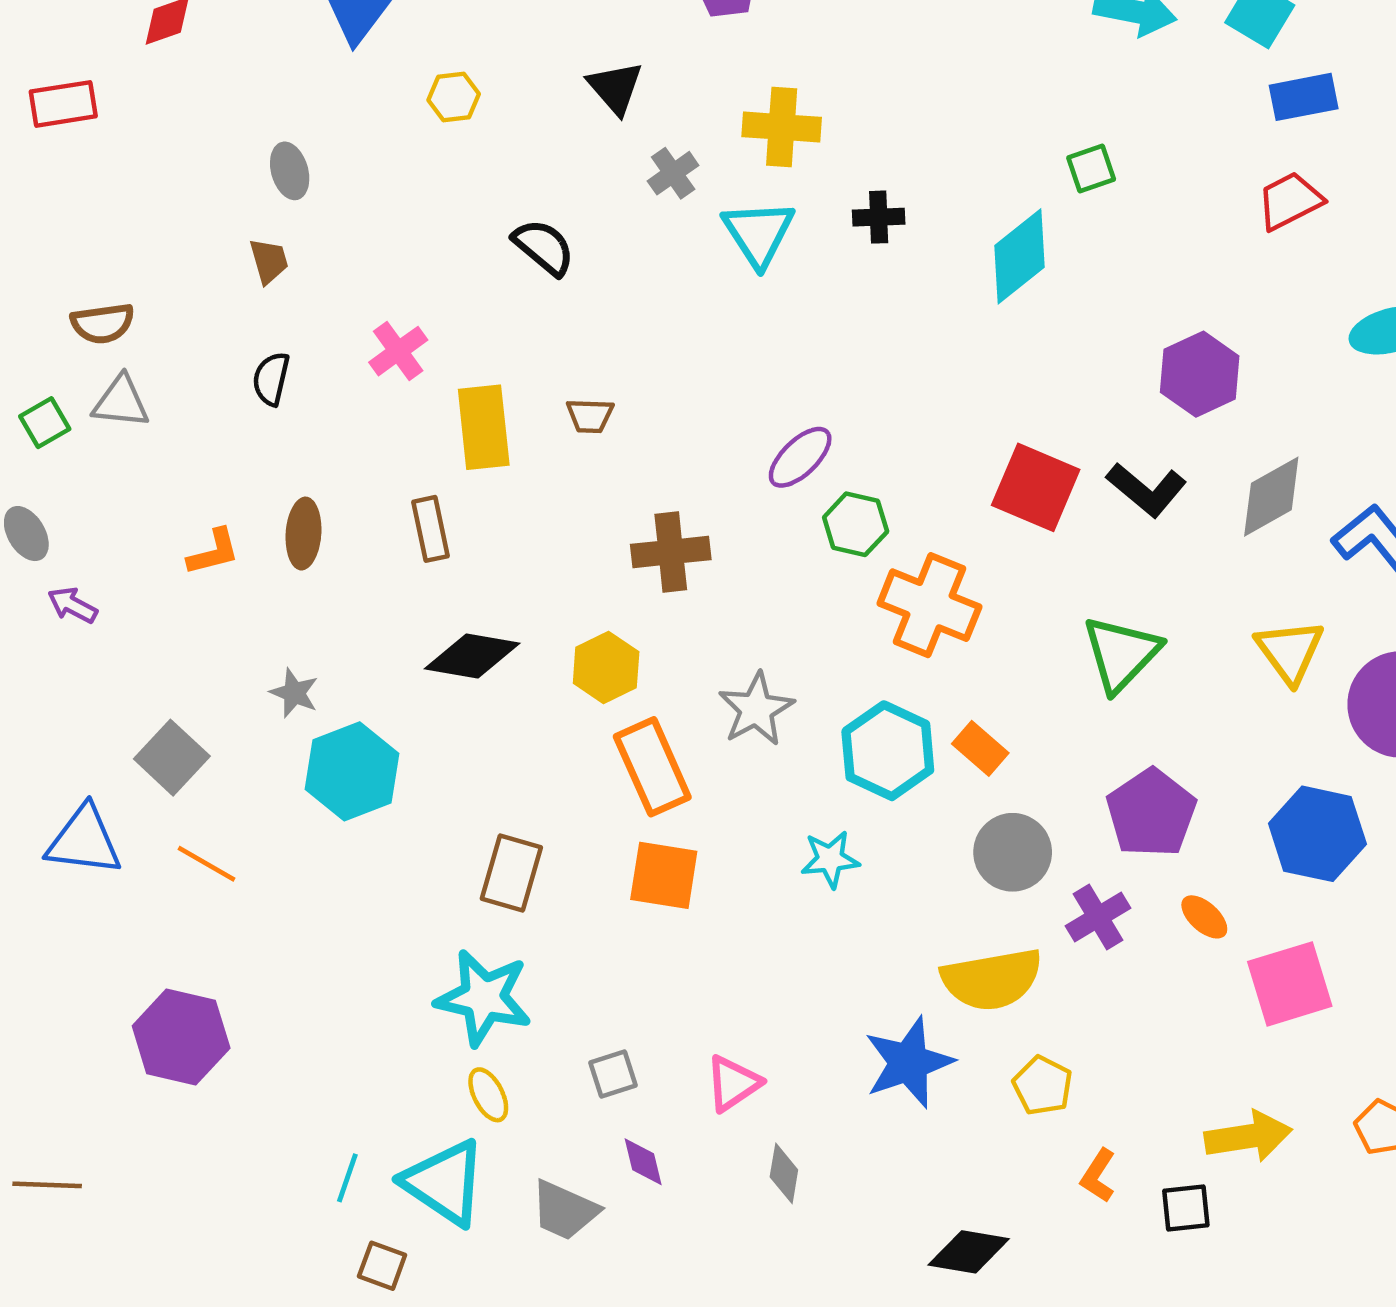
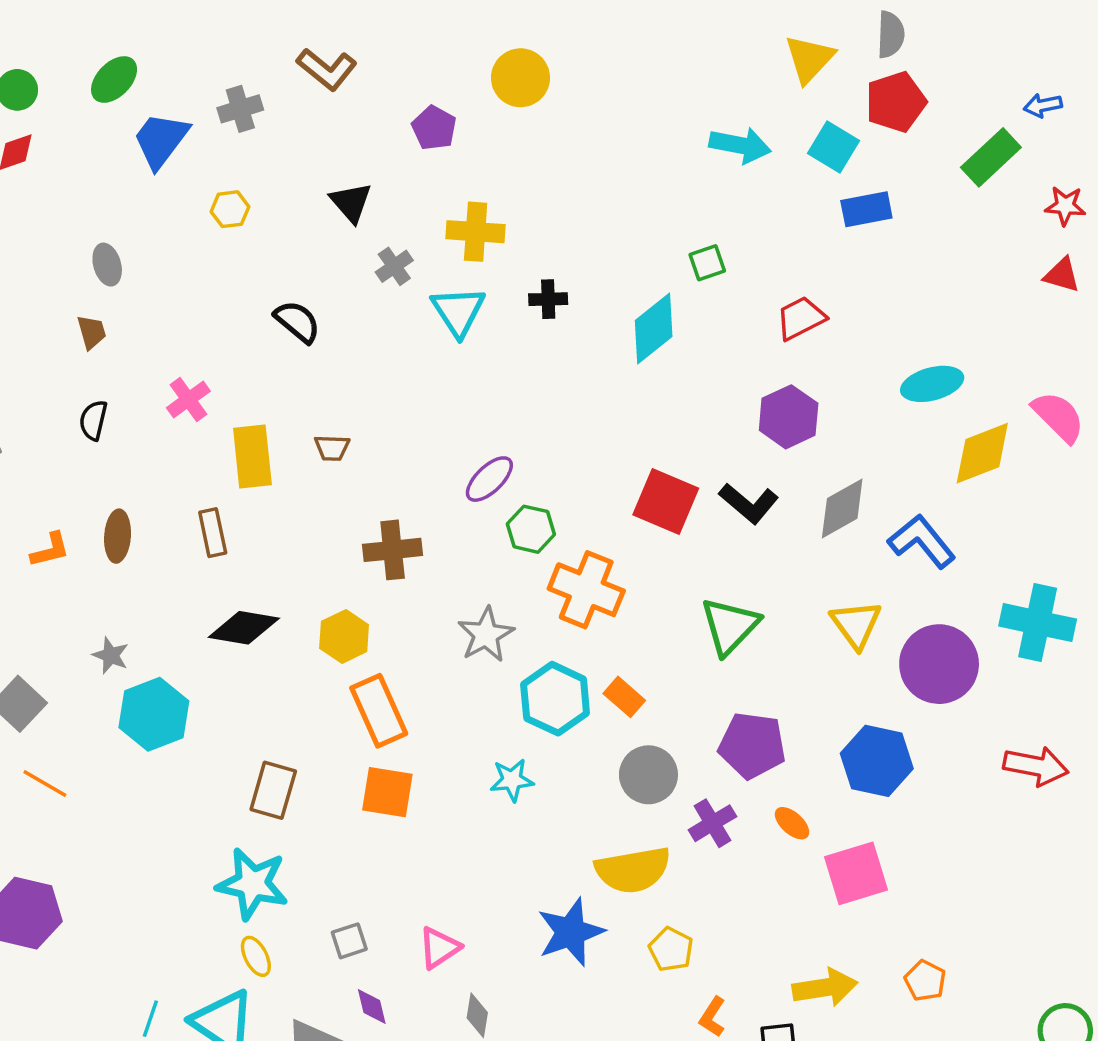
red trapezoid: (1290, 201) -> (801, 318), moved
gray star: (756, 709) -> (486, 635), moved
purple pentagon: (1151, 813) -> (752, 745), turned -30

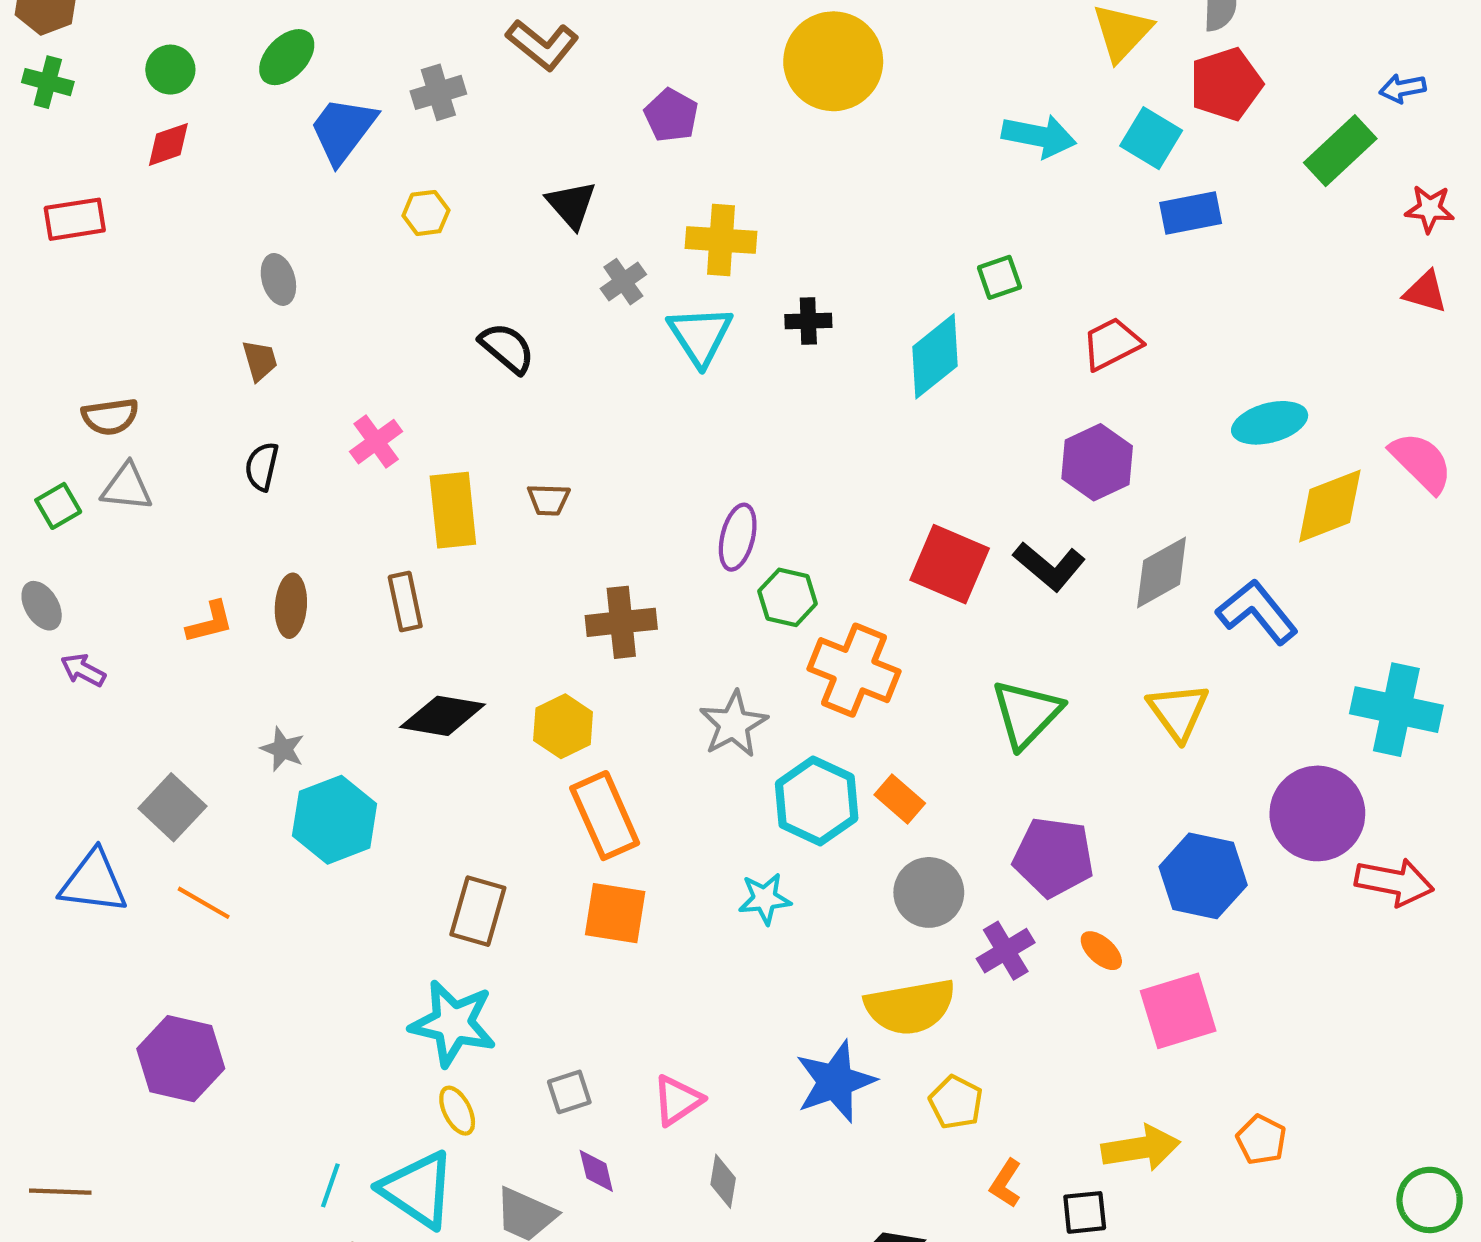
yellow circle: (520, 78) -> (833, 61), moved, size x1.4
purple ellipse: (489, 479) -> (738, 537), turned -32
purple circle: (939, 664) -> (1317, 813), moved

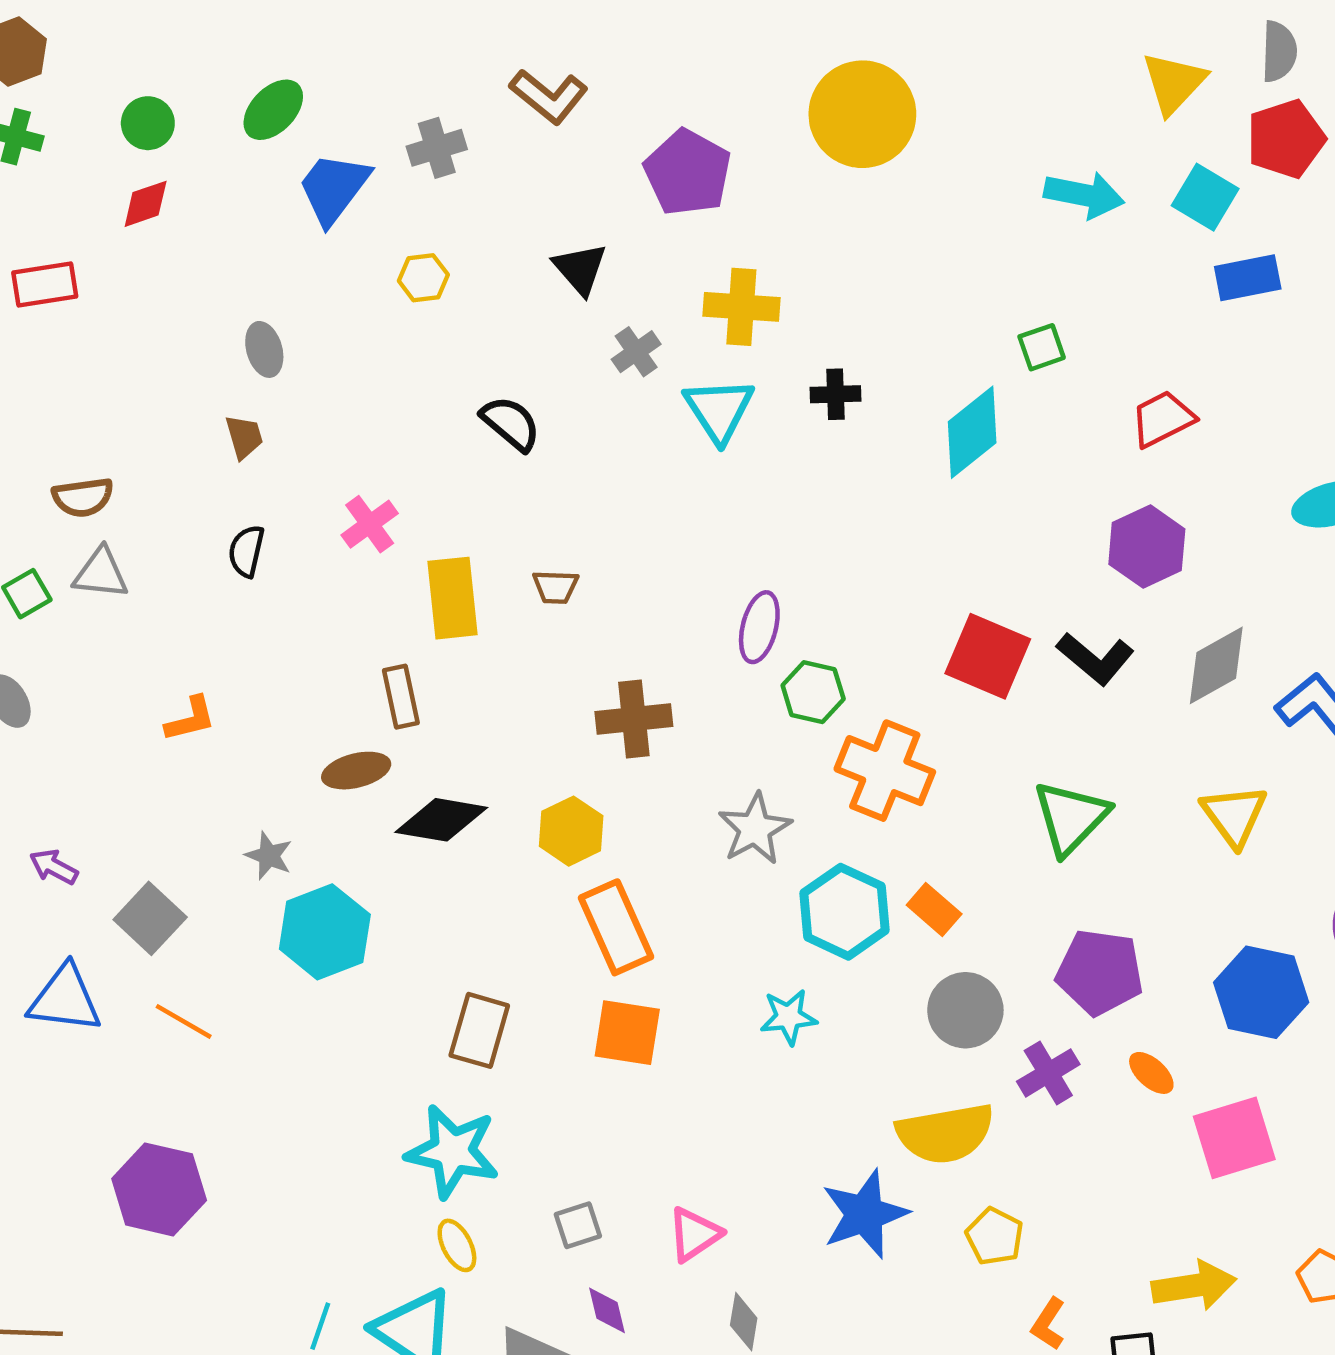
purple pentagon: (671, 115) -> (688, 172), size x1.5
brown ellipse: (291, 606) -> (356, 771), moved, turned 72
purple arrow: (83, 670) -> (54, 867), moved

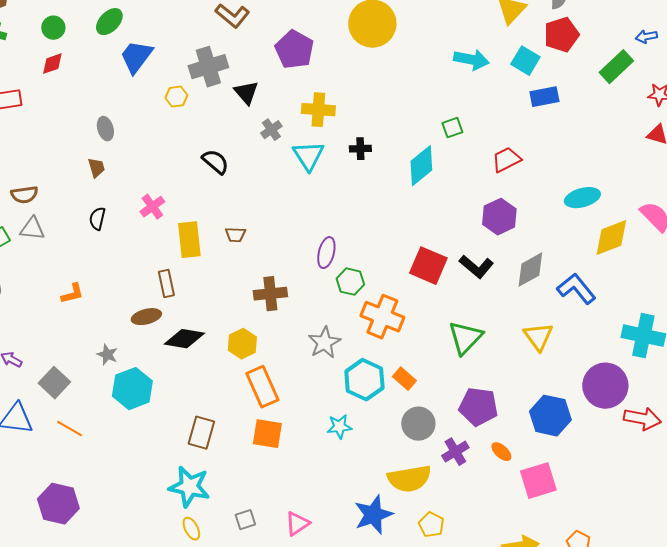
gray cross: (437, 148) -> (208, 67), moved, size x1.5

